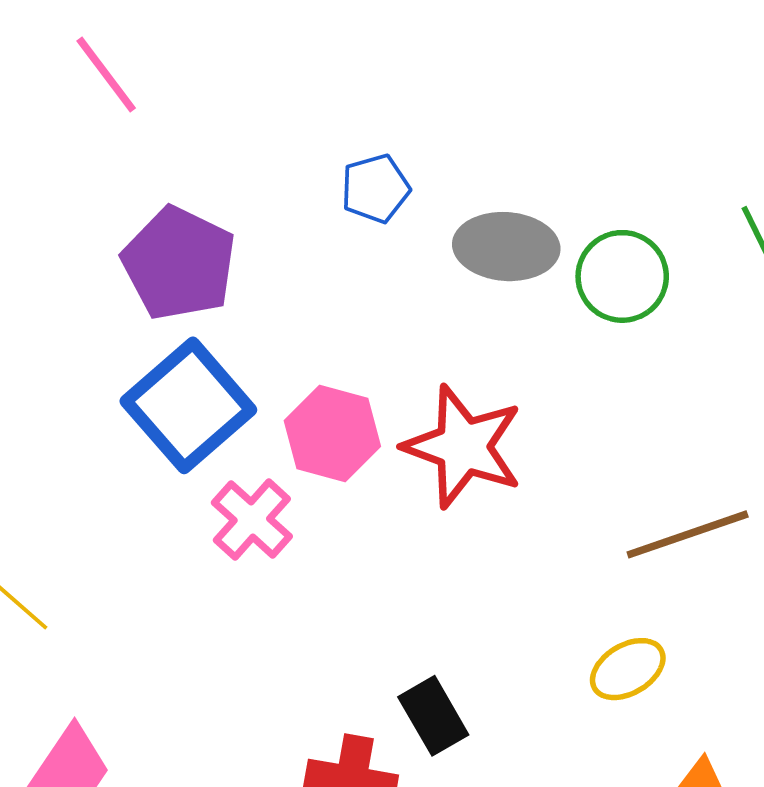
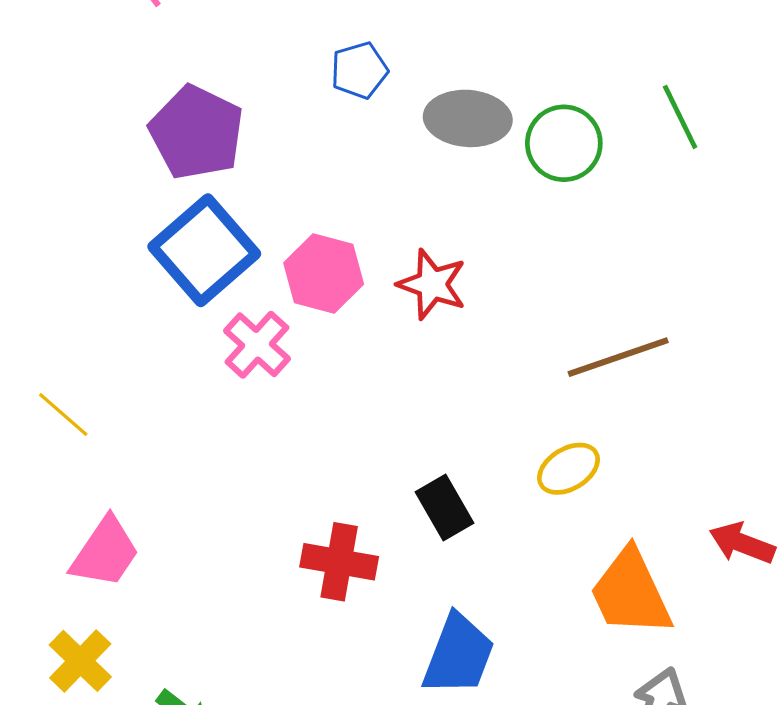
red star: (463, 447) -> (432, 284), size x0.7
black rectangle: (433, 716) -> (445, 507), moved

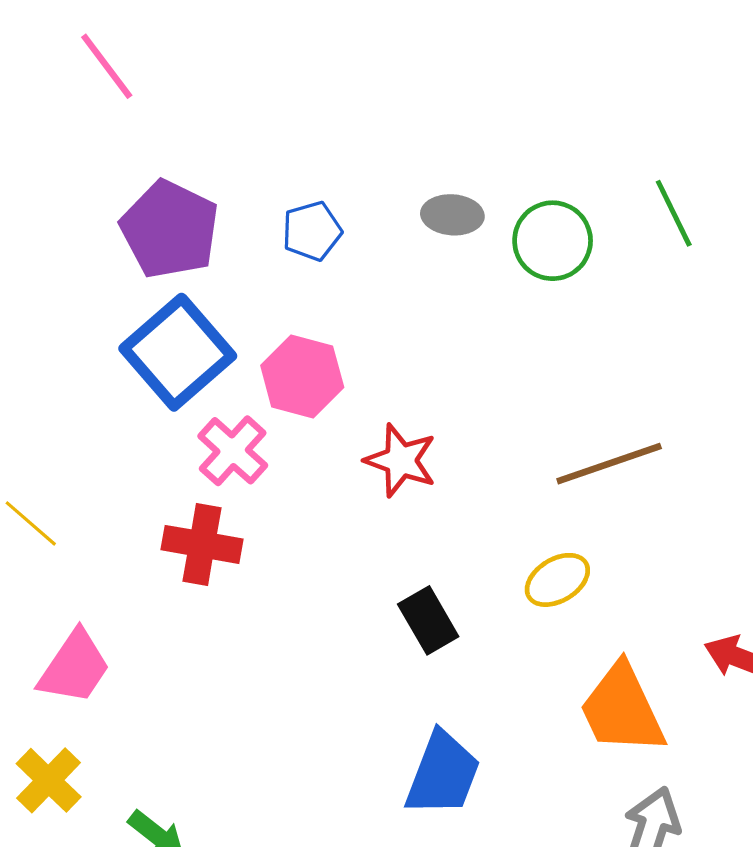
blue pentagon: (359, 70) -> (312, 231), moved
gray ellipse: (468, 118) -> (452, 215), size x0.7
red star: (432, 284) -> (401, 460), moved
red cross: (339, 562) -> (202, 544), moved

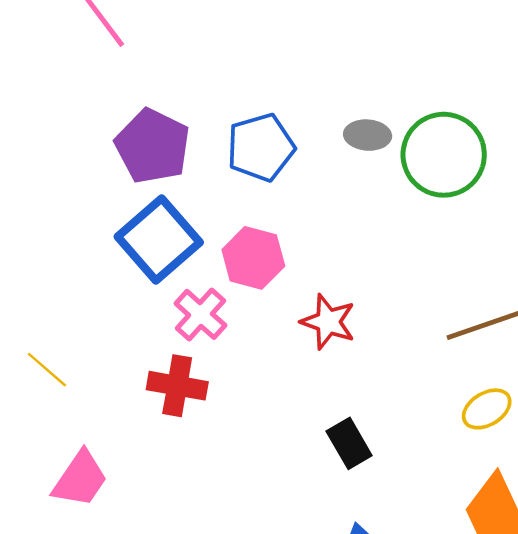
blue pentagon: (312, 231) -> (261, 147), size x1.5
green circle: (553, 241) -> (444, 155), size x1.4
yellow ellipse: (557, 580) -> (487, 409), moved

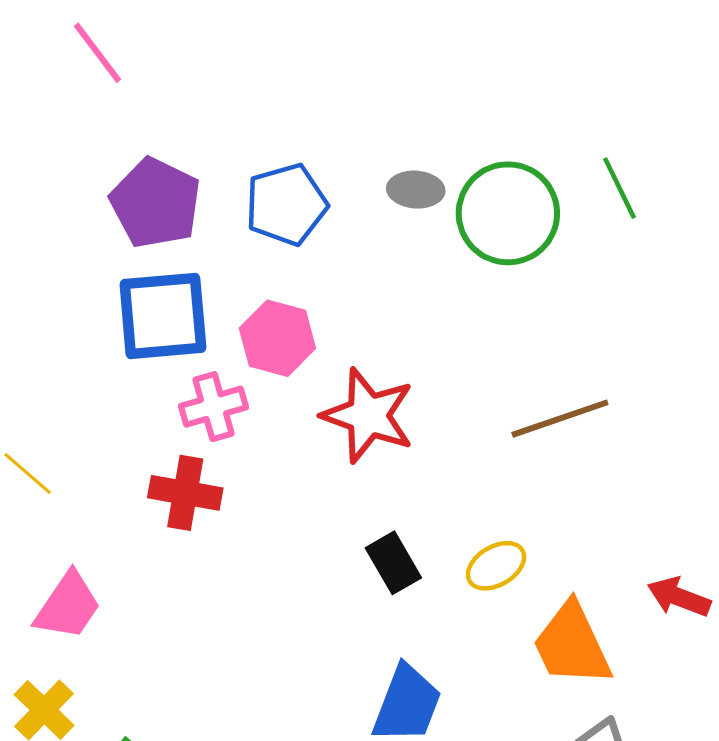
blue square: (159, 239) -> (163, 316), turned 36
pink cross: (200, 314) -> (214, 407), turned 32
red star: (328, 322) -> (368, 416), size x1.4
yellow ellipse: (487, 409) -> (496, 566), moved

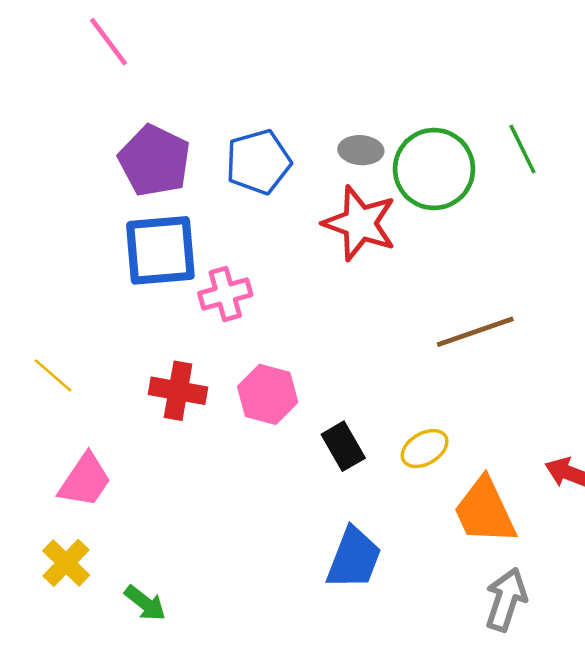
pink hexagon: (277, 338) -> (268, 394), moved
pink cross: (214, 407) -> (225, 294), moved
red star: (368, 416) -> (360, 223), moved

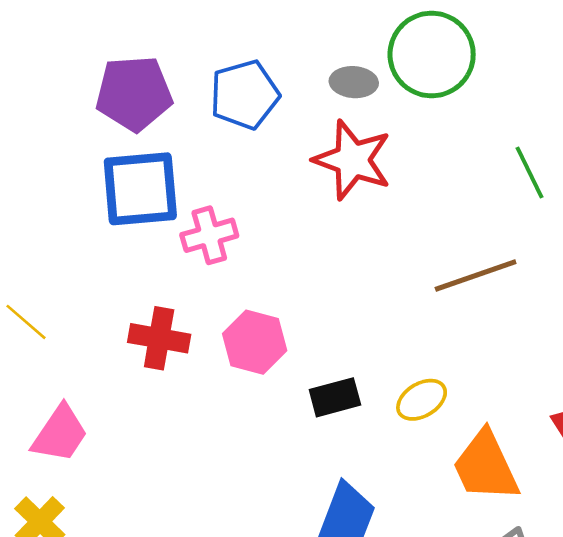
green line: (522, 149) -> (530, 173), moved
purple pentagon: (154, 161) -> (134, 93), turned -30
green circle: (434, 169) -> (432, 54), moved
black rectangle: (343, 446) -> (335, 397), turned -75

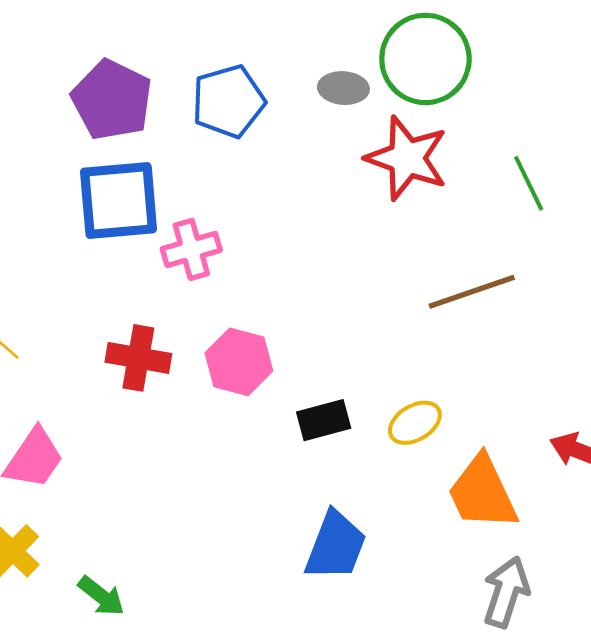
purple pentagon: (134, 93) -> (112, 100), turned 30
red star: (352, 160) -> (407, 158), moved

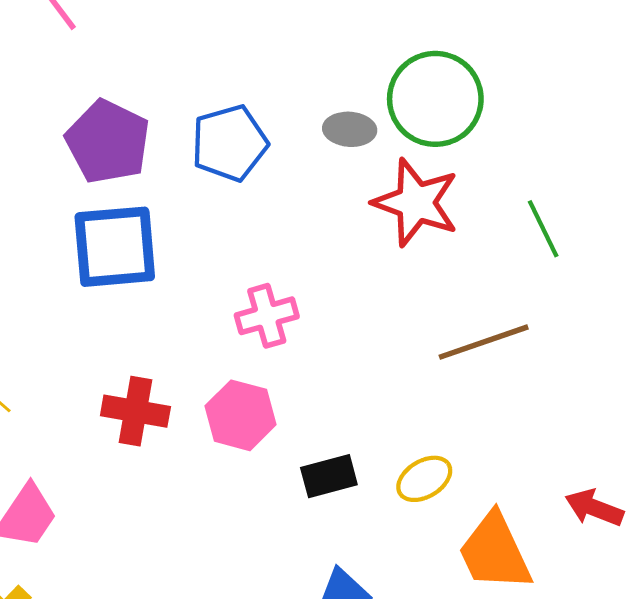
pink cross: (191, 249) -> (267, 316), moved

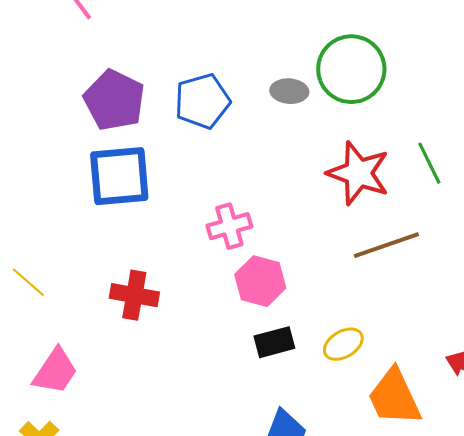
red star: (416, 203) -> (358, 173), moved
pink hexagon: (241, 415) -> (260, 281), moved

